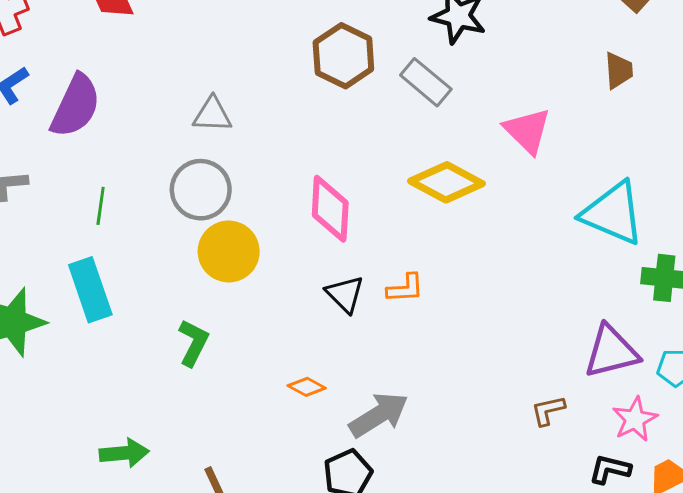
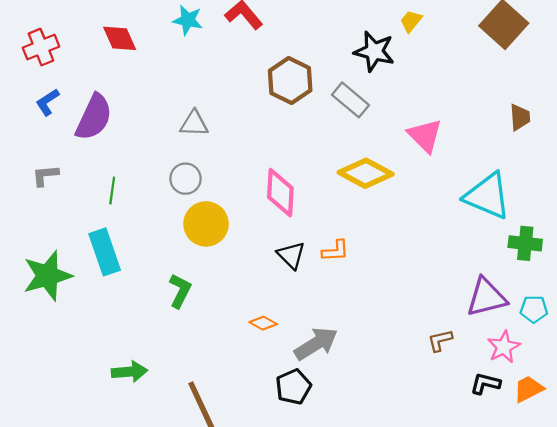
brown trapezoid: (619, 70) -> (520, 117), moved
gray circle: (201, 190) -> (186, 179), size x0.7

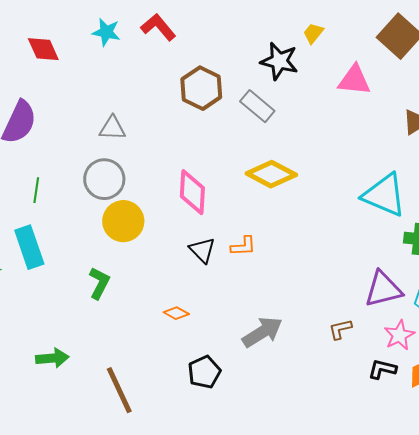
pink triangle: (425, 136) -> (354, 80), moved, turned -39
gray circle: (186, 179) -> (104, 179), size x1.4
gray arrow: (316, 344) -> (262, 332), moved

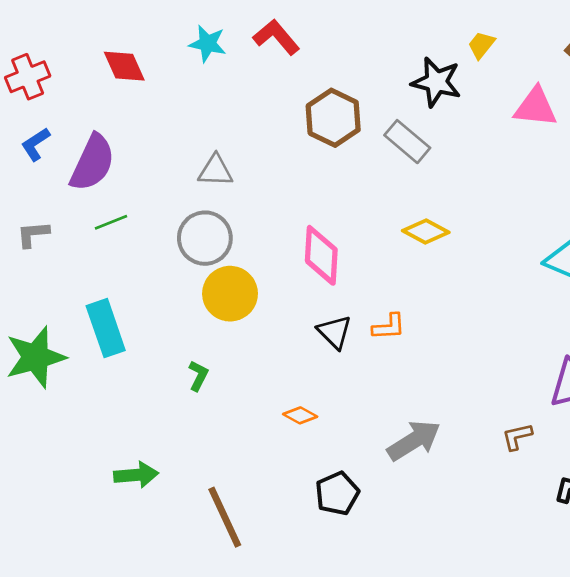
yellow diamond: (271, 174) -> (426, 231), size x0.7
green line: (36, 190) -> (111, 222), moved, turned 60
green L-shape: (99, 283) -> (198, 376), size x0.7

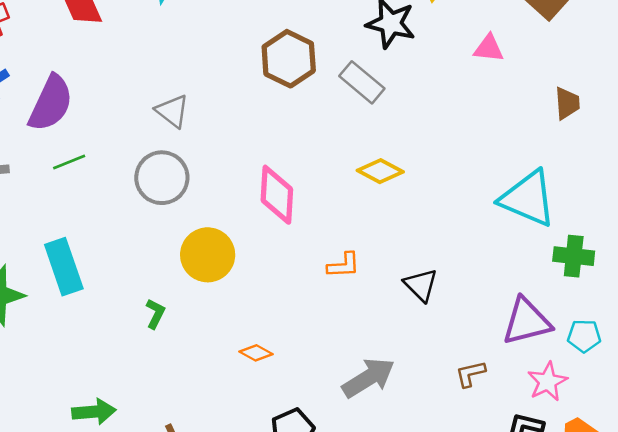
pink triangle: (536, 107) -> (489, 48), size x0.7
gray triangle: (215, 171) -> (172, 111), turned 36
yellow circle: (230, 294) -> (208, 255), moved
black triangle: (335, 332) -> (421, 285), moved

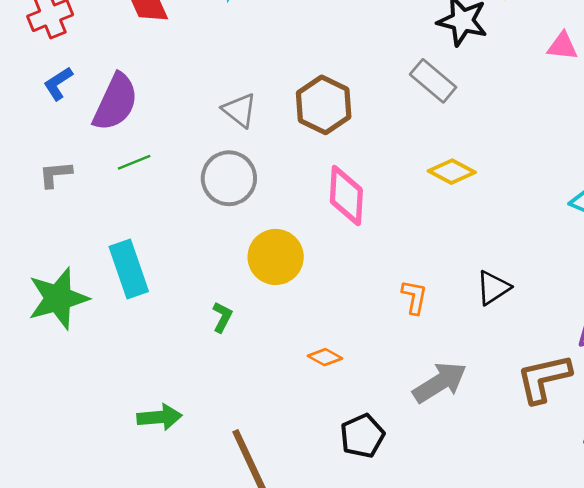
brown hexagon: (289, 59) -> (324, 105), moved
orange L-shape: (344, 265) -> (414, 297), moved, turned -76
black triangle: (421, 285) -> (493, 288), turned 42
brown L-shape: (470, 374) -> (544, 378), size x1.8

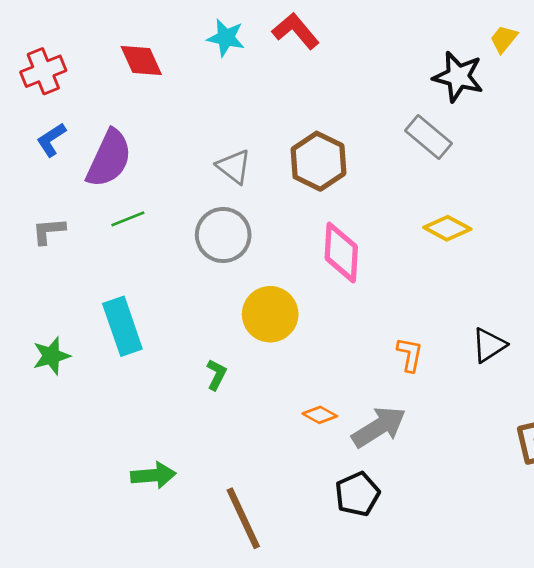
green star: (58, 298) -> (51, 356), size x0.6
gray arrow: (440, 382) -> (379, 427), moved

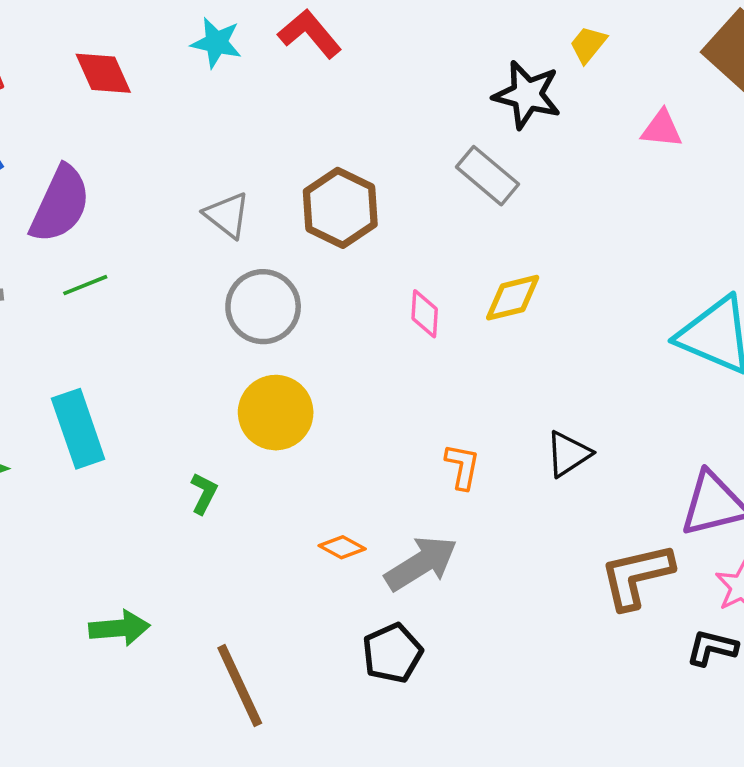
yellow diamond: (447, 228) -> (513, 298), turned -42
gray circle: (223, 235) -> (263, 307), moved
pink diamond: (341, 252) -> (425, 314), moved, size x0.6

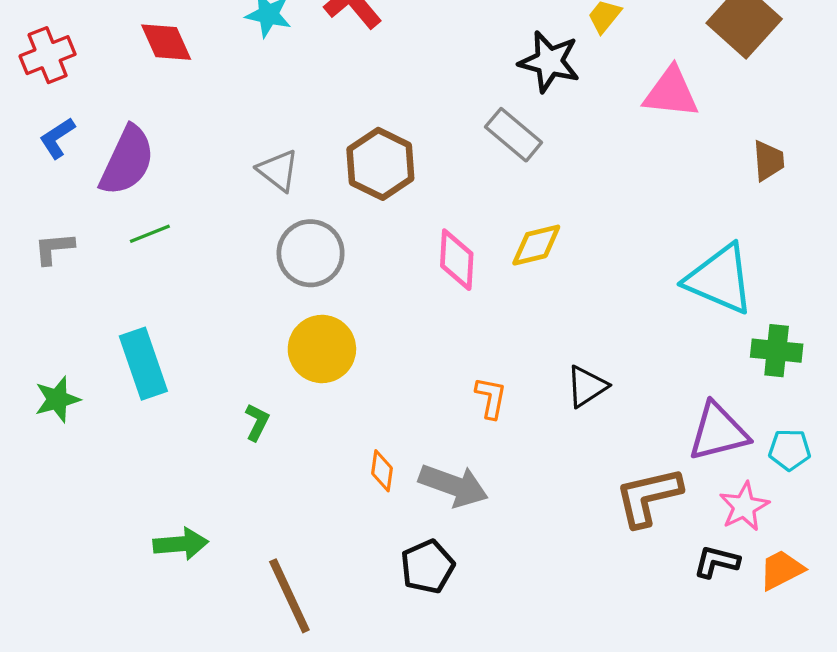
pink triangle: (662, 129) -> (671, 92), size x1.5
pink diamond: (425, 314) -> (457, 260), size x1.4
orange diamond: (342, 547) -> (382, 471), turned 69
gray arrow: (421, 563) -> (453, 485), turned 52

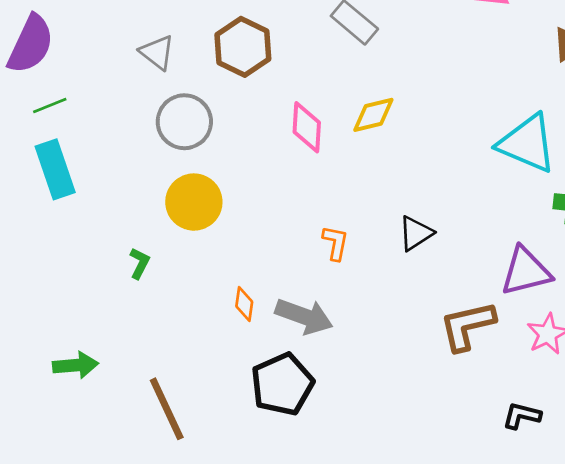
cyan rectangle: (143, 364) -> (55, 169), moved
black L-shape: (716, 562) -> (522, 416), moved
black pentagon: (427, 567) -> (282, 384), size x1.4

